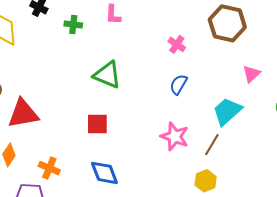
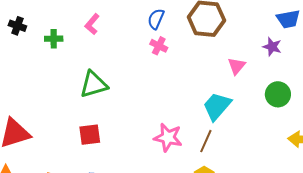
pink L-shape: (113, 15) -> (92, 24), turned 45
green triangle: (107, 75) -> (94, 85), turned -32
blue semicircle: (179, 84) -> (156, 19), moved

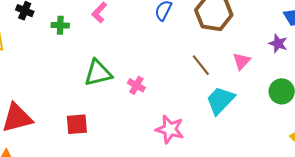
pink cross: (159, 46) -> (136, 85), moved
red square: (90, 135) -> (77, 124), moved
brown line: (206, 141) -> (201, 65), moved, turned -65

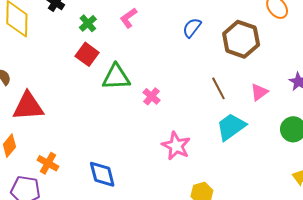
green cross: (60, 25) -> (88, 23), turned 36
red square: (77, 124) -> (87, 54), moved, turned 30

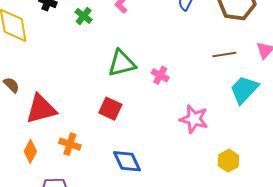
red square: (87, 54) -> (110, 109), moved
brown line: (218, 88) -> (224, 54), turned -60
orange cross: (48, 163) -> (70, 144), moved

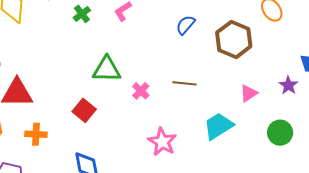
brown line: (224, 54) -> (184, 83), moved
orange cross: (70, 144) -> (36, 134), turned -30

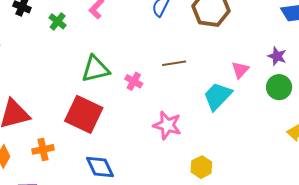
purple star: (288, 85) -> (277, 56), moved
pink triangle: (249, 93) -> (240, 70), moved
red square: (84, 110) -> (84, 114), size x1.6

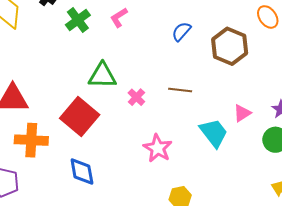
green cross: (58, 21) -> (78, 20), size x1.4
cyan trapezoid: (218, 96) -> (214, 133), turned 84
orange cross: (43, 149) -> (31, 140), size x1.5

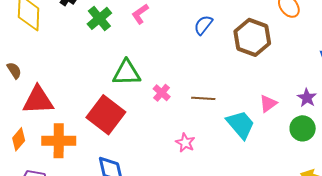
brown line: (180, 90) -> (203, 98), moved
pink star: (158, 148) -> (185, 143), size x0.7

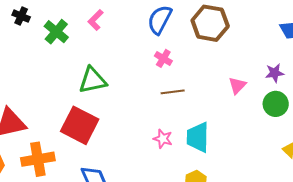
blue semicircle: (203, 25) -> (160, 20), size x1.4
pink cross: (162, 93) -> (163, 58), moved
purple star: (307, 98) -> (275, 73), turned -30
cyan trapezoid: (241, 125) -> (198, 137), moved, turned -128

